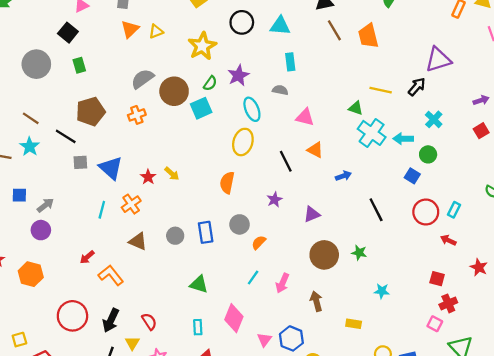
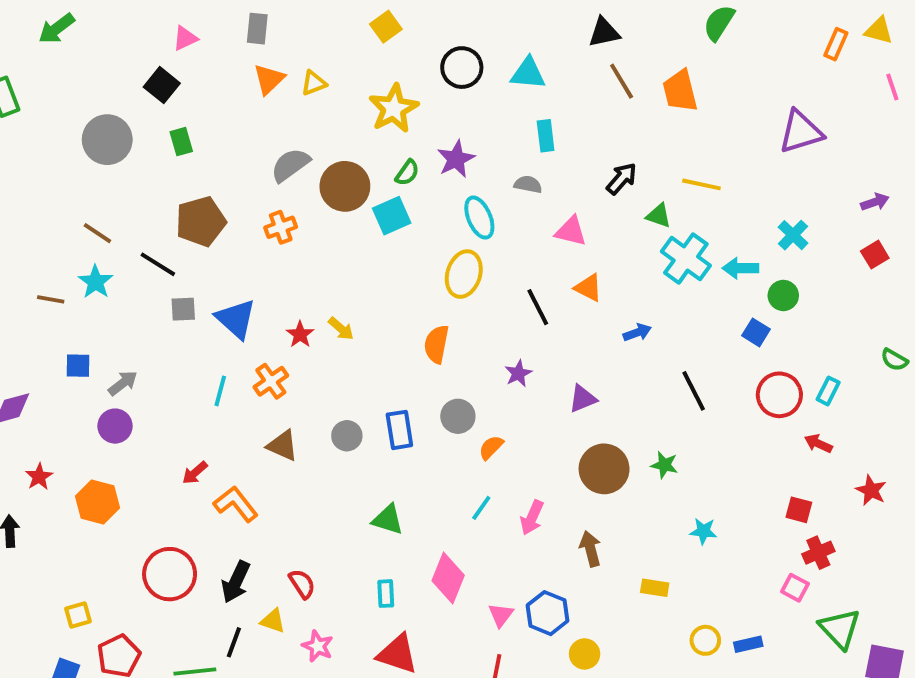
black arrow: (417, 87) -> (622, 179), moved
yellow triangle: (132, 343) -> (273, 621), turned -42

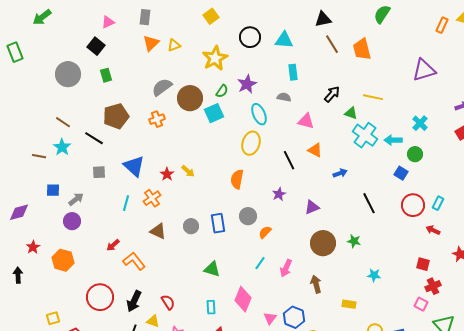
gray square: (183, 309) -> (99, 172), moved

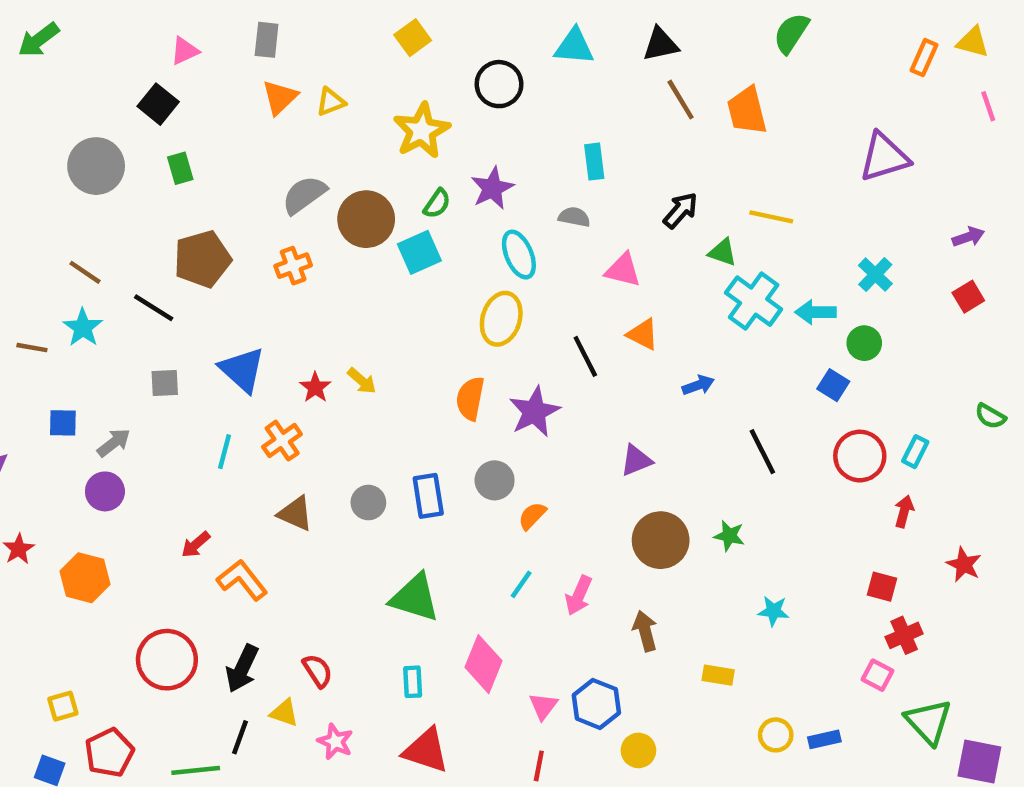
cyan triangle: (284, 40) -> (574, 46), moved
purple star: (279, 194) -> (534, 412), moved, size x1.6
red arrow: (433, 230) -> (904, 511), turned 80
green triangle: (212, 269) -> (415, 598), size x1.4

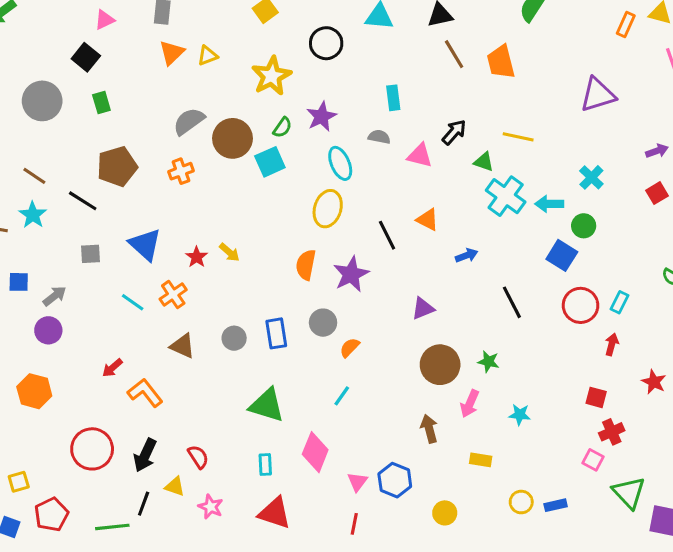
pink triangle: (623, 270) -> (420, 156), moved
blue square: (833, 385) -> (562, 255), size x1.4
cyan line: (224, 452) -> (133, 302), turned -70
pink arrow: (579, 595) -> (470, 404), moved
yellow circle: (638, 750) -> (445, 513), moved

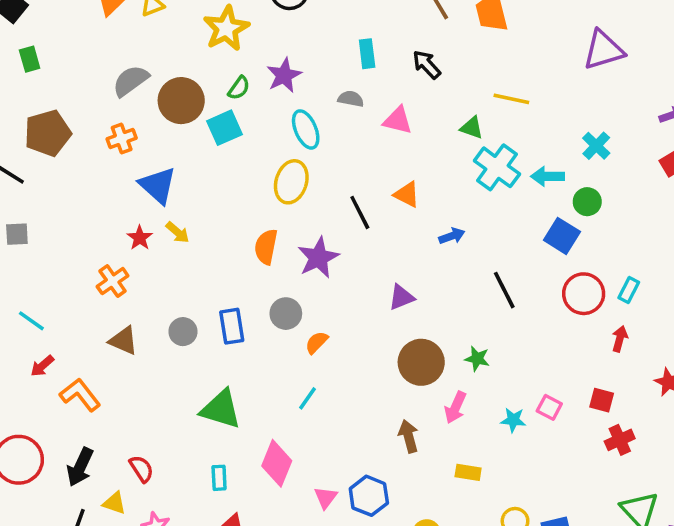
black arrow: (454, 132) -> (427, 65), moved, turned -84
blue triangle: (145, 245) -> (158, 185), moved
cyan line: (133, 302) -> (31, 321), moved
pink square: (593, 460) -> (549, 407), moved

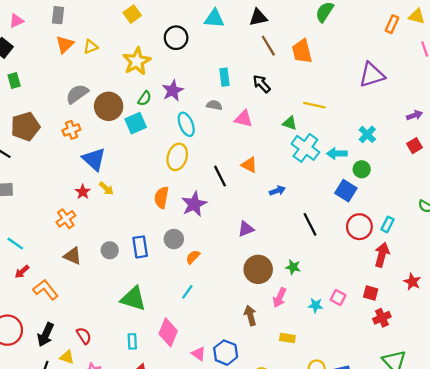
red arrow: (620, 339) -> (382, 255), size x1.5
pink triangle: (326, 498) -> (199, 354), turned -32

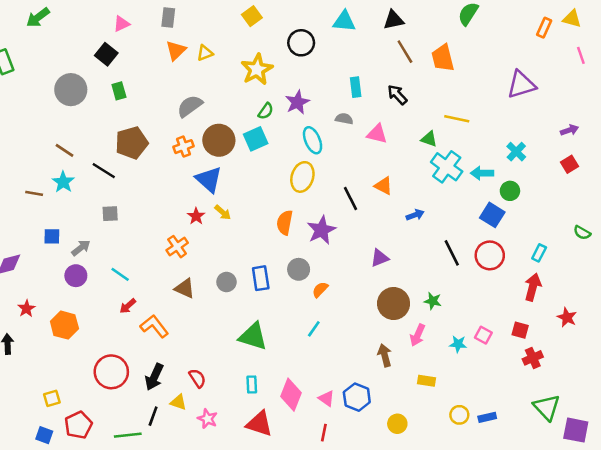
brown circle: (109, 106) -> (219, 140), moved
red circle: (359, 227) -> (490, 255), moved
pink diamond: (168, 332) -> (291, 395), moved

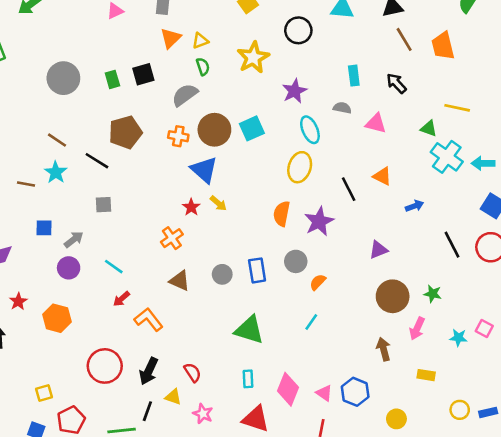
black square: (106, 54) -> (143, 74), moved, turned 35
green semicircle: (266, 111) -> (203, 67), moved, turned -54
orange cross: (183, 147) -> (178, 136), turned 30

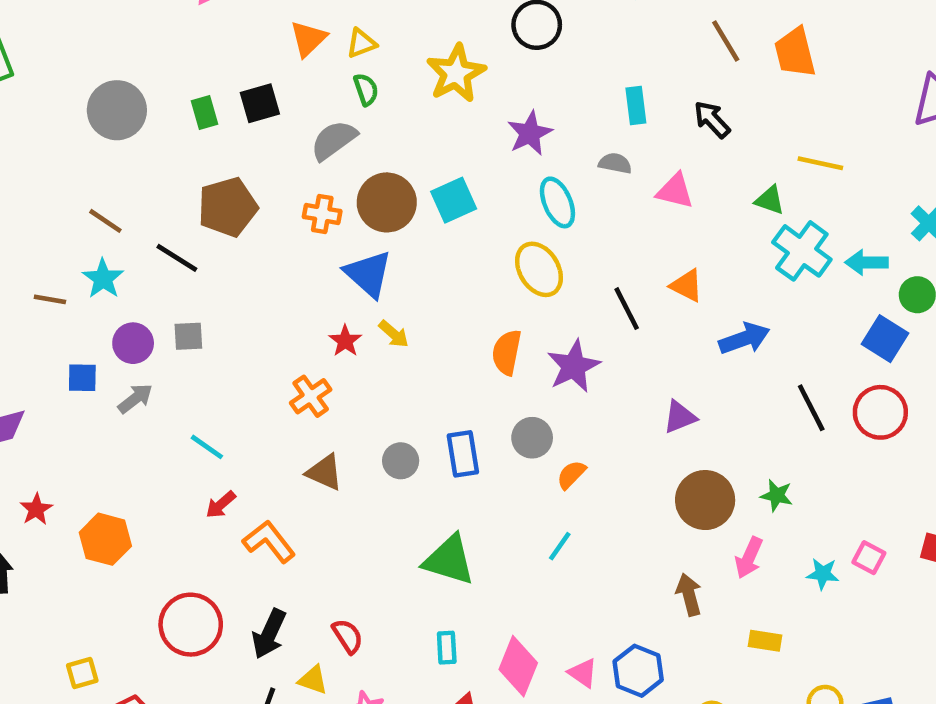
yellow ellipse: (300, 167) -> (539, 269), turned -48
blue arrow: (415, 206) -> (744, 339), size x1.5
purple circle: (69, 268) -> (133, 343), moved

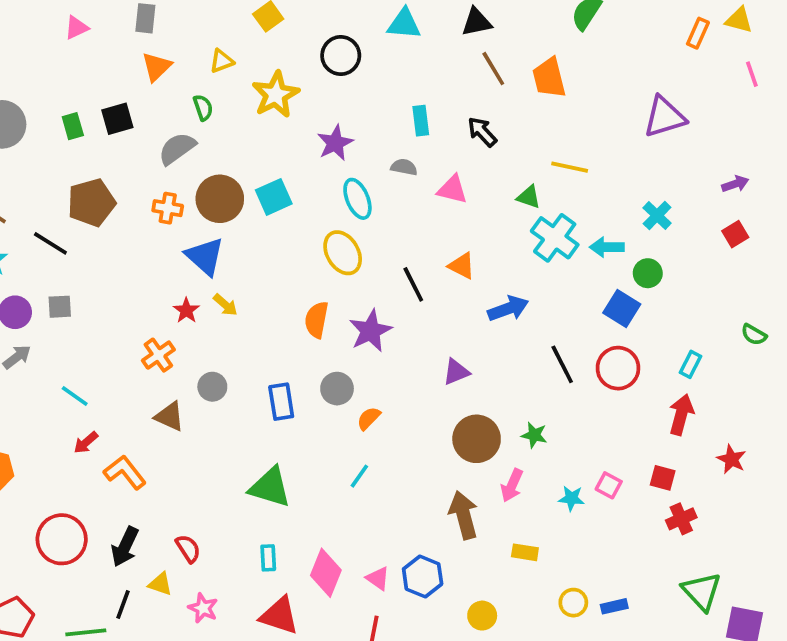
yellow triangle: (361, 43) -> (222, 61), moved
gray circle: (401, 461) -> (212, 387), moved
brown arrow: (689, 595) -> (464, 515), size x1.4

